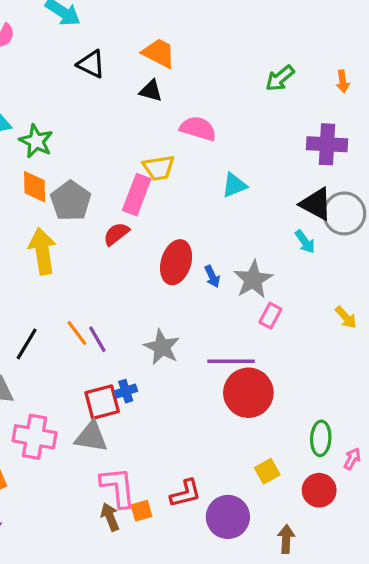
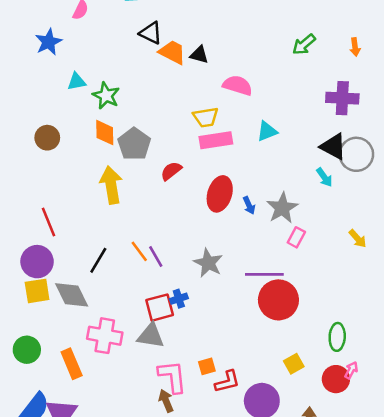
orange trapezoid: (159, 53) -> (172, 52), moved
pink rectangle: (137, 195) -> (216, 140), moved, turned 60
pink arrow: (352, 459) -> (351, 370), moved
orange square: (141, 511) -> (207, 366), moved

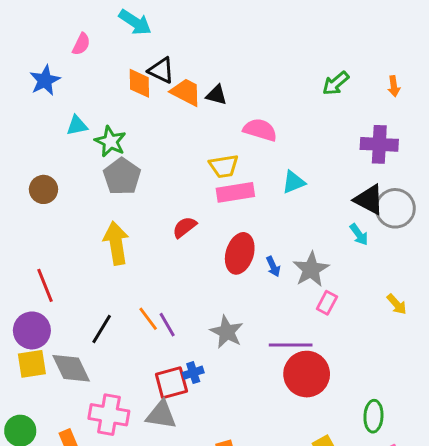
orange diamond: (105, 133) -> (139, 83), moved
gray pentagon: (134, 144) -> (122, 176), moved

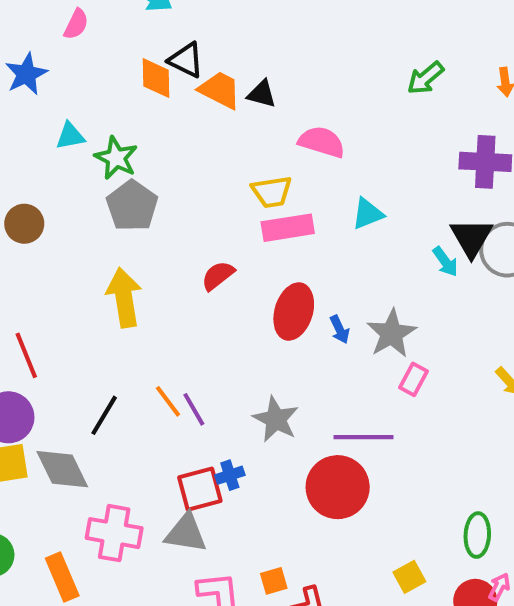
black triangle: (369, 200) -> (471, 238), turned 32
cyan arrow: (359, 234) -> (445, 262), moved
red circle: (307, 374) -> (338, 487), moved

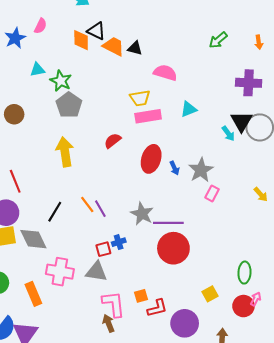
pink semicircle: (76, 24) -> (41, 26), moved
purple line: (364, 437) -> (168, 223), moved
red square: (200, 489) -> (103, 249), size x0.7

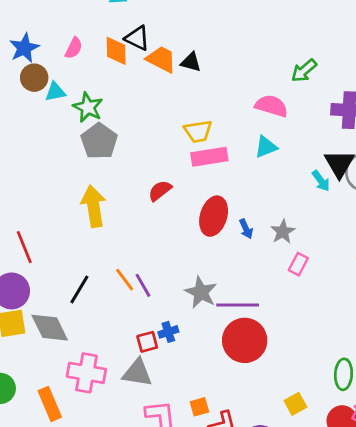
pink semicircle: (41, 26) -> (74, 48), moved
green arrow: (218, 40) -> (304, 71), moved
pink semicircle: (165, 73) -> (271, 106), moved
brown circle: (14, 114) -> (34, 78), moved
gray star: (201, 170) -> (283, 232), size x0.7

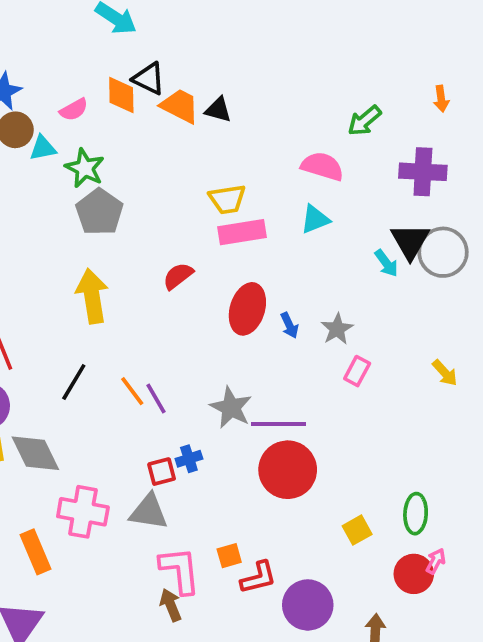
pink semicircle: (74, 48) -> (74, 110), moved, turned 35
black line: (79, 290) -> (74, 382), moved
yellow square: (295, 404) -> (357, 530), moved

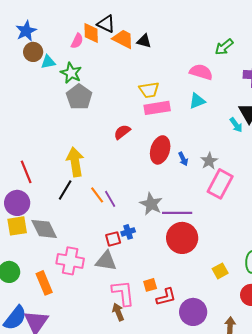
pink semicircle: (74, 110) -> (77, 41), moved, turned -35
yellow arrow: (92, 296) -> (75, 162), moved
pink rectangle: (357, 371) -> (220, 184), size x1.8

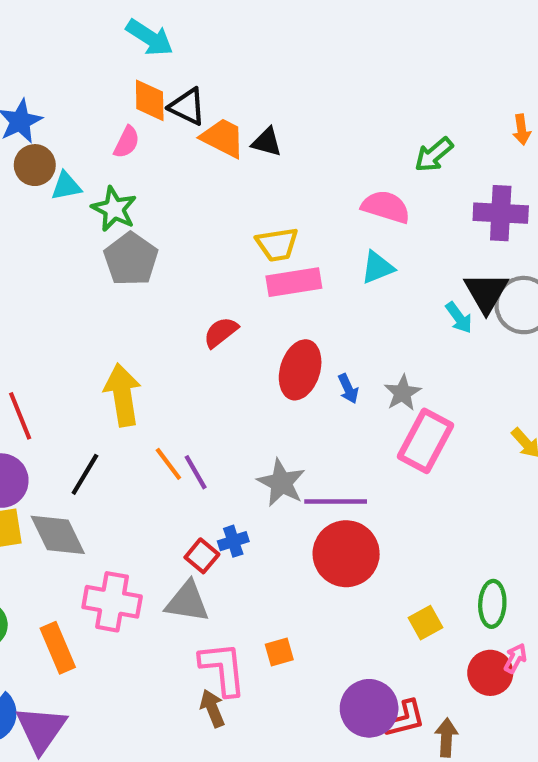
orange diamond: (91, 33) -> (150, 100), moved
black line: (65, 190) -> (85, 474), moved
red square: (113, 239) -> (202, 556), turned -35
red L-shape: (166, 297) -> (405, 719), moved

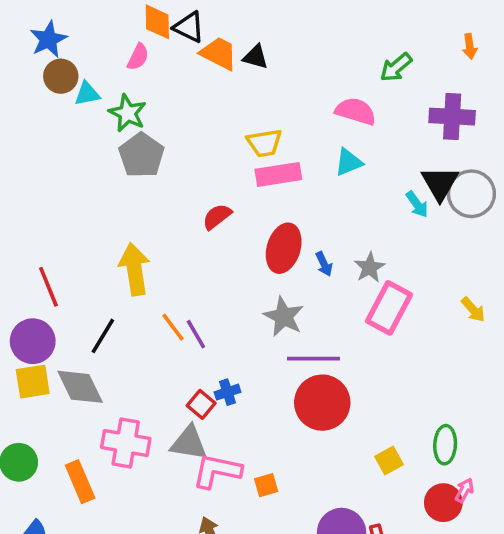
gray star: (281, 483) -> (284, 317), moved
pink L-shape: (223, 669) -> (217, 471), moved, turned -72

